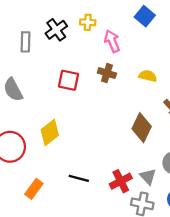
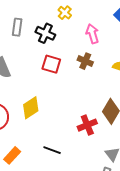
yellow cross: (88, 22) -> (65, 13), moved, turned 32
black cross: (56, 30) -> (45, 33), moved, turned -36
red cross: (121, 181) -> (87, 125), moved

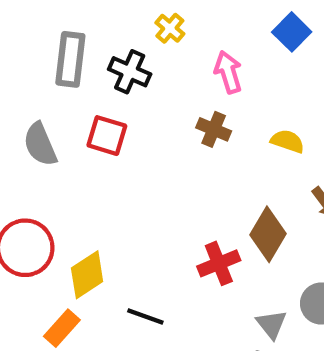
gray rectangle: (17, 27) -> (70, 59), size x1.4
red square: (51, 64) -> (107, 136), moved
yellow diamond: (31, 108) -> (87, 275), moved

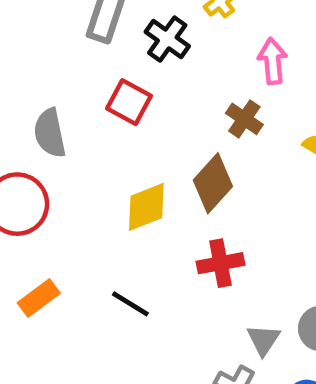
gray semicircle: (40, 144) -> (50, 133), moved
brown diamond: (268, 234) -> (213, 183), moved
yellow diamond: (87, 275) -> (146, 207), moved

